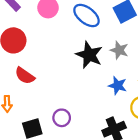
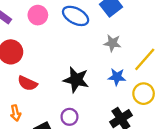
black star: (89, 55) -> (76, 80), moved

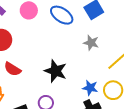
blue star: (117, 77) -> (90, 88), moved

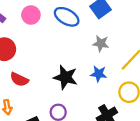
blue star: (90, 88) -> (99, 74), moved

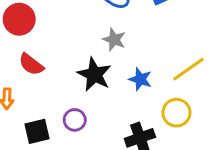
gray star: (101, 44) -> (114, 40), moved

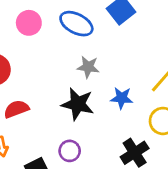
red semicircle: (31, 64) -> (16, 109), turned 135

